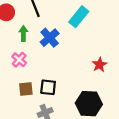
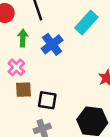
brown square: (26, 89) -> (23, 90), moved

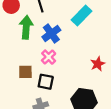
green arrow: (23, 38) -> (26, 27), size x1.5
pink cross: (16, 67) -> (49, 57), moved

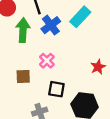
blue cross: (51, 33) -> (51, 25), moved
black square: (46, 82) -> (56, 89), moved

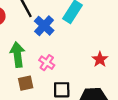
green arrow: (23, 30) -> (17, 55), moved

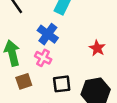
blue cross: (44, 26) -> (48, 34), moved

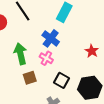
black square: (62, 84) -> (61, 80), turned 35

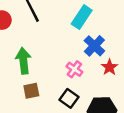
blue cross: (51, 38) -> (94, 46), moved
pink cross: (46, 58) -> (74, 69), moved

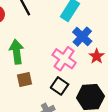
pink cross: (74, 69) -> (64, 59), size x1.5

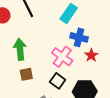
blue cross: (82, 37) -> (79, 37), turned -30

